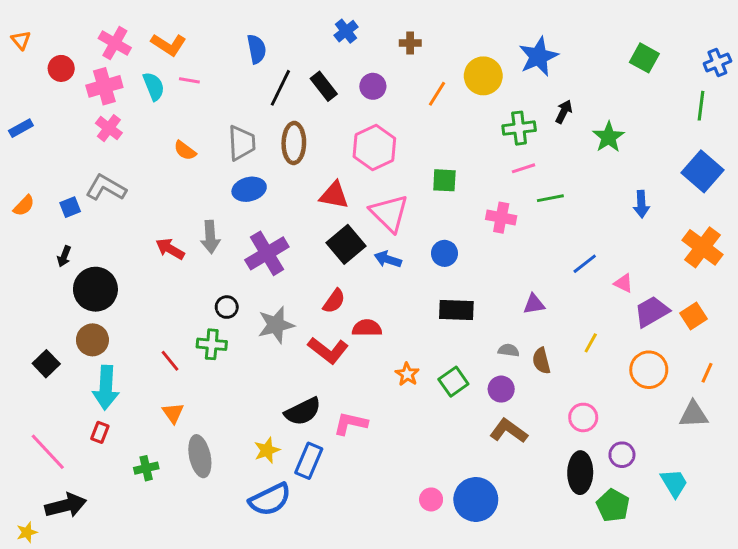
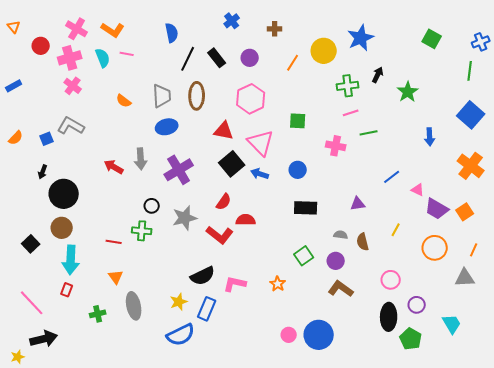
purple trapezoid: (652, 312) -> (437, 209), turned -120
red line: (170, 361) -> (114, 242), turned -42
orange star: (407, 374) -> (278, 284), moved

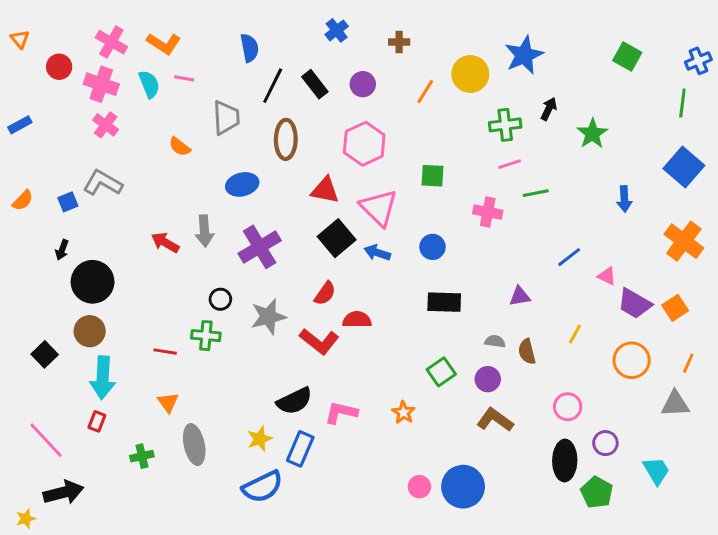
pink cross: (70, 58) -> (101, 84), turned 35
gray trapezoid: (162, 96) -> (226, 118), moved

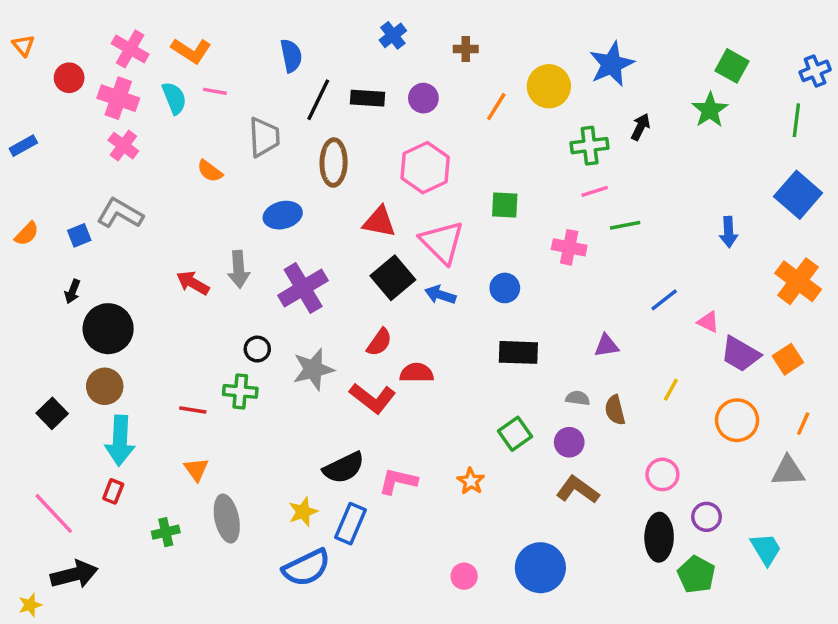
black rectangle: (315, 84) -> (367, 98), turned -48
green star: (592, 134) -> (710, 110), moved
pink circle: (419, 487) -> (464, 576), moved

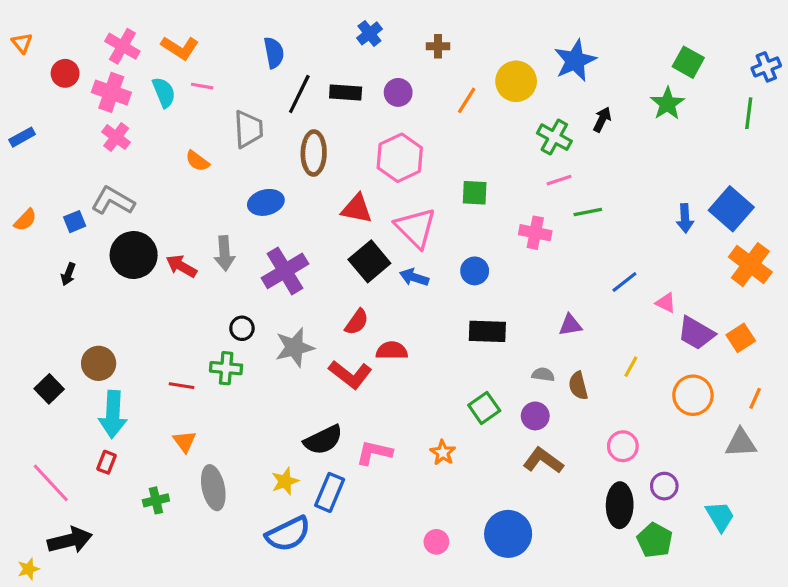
green cross: (590, 146) -> (554, 137), turned 36
blue square: (798, 195) -> (731, 209), moved
black circle: (108, 329) -> (134, 255), moved

